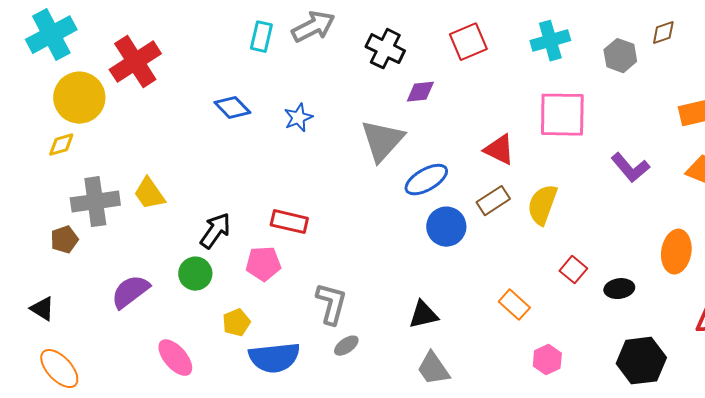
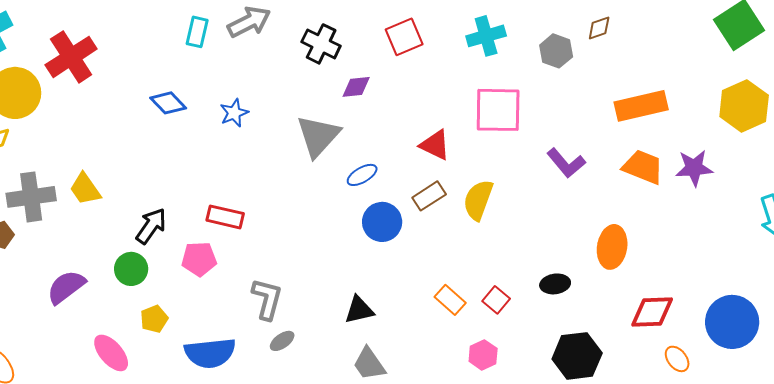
blue ellipse: (426, 180) -> (362, 175), size x0.7
red square: (573, 270) -> (496, 300), moved
yellow pentagon: (236, 323) -> (154, 319), moved

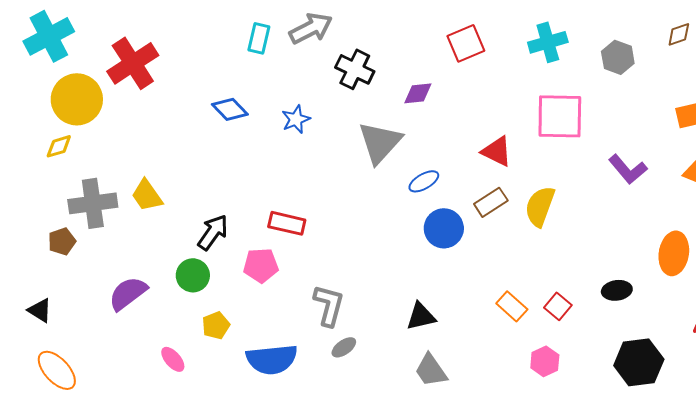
brown diamond: (599, 28) -> (679, 34), moved
black cross: (321, 44) -> (355, 69), moved
pink ellipse: (111, 353) -> (173, 359), size x0.7

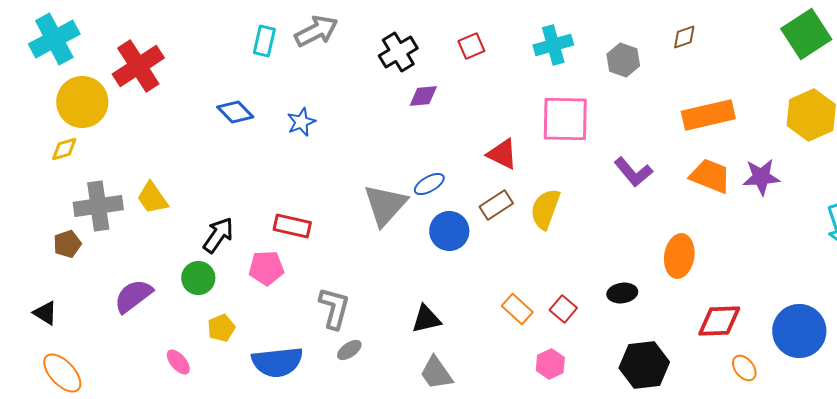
red square: (466, 43) -> (471, 46), size x0.7
black cross: (355, 69) -> (398, 52), moved, turned 33
gray triangle: (380, 142) -> (385, 205), moved

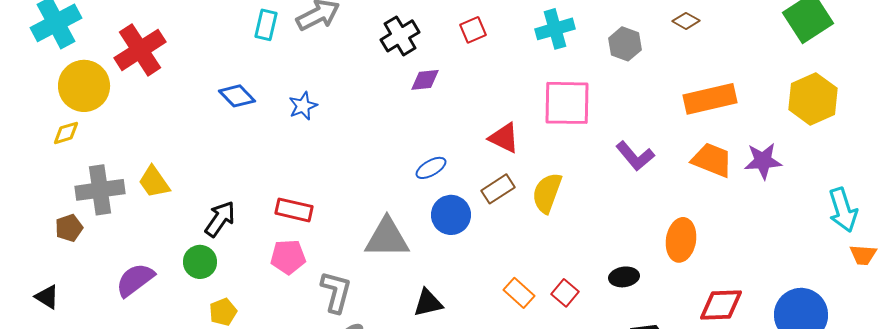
brown diamond: (684, 37) -> (686, 21), turned 48
gray triangle: (385, 205) -> (387, 238), moved, turned 48
pink pentagon: (266, 268) -> (288, 257), moved

